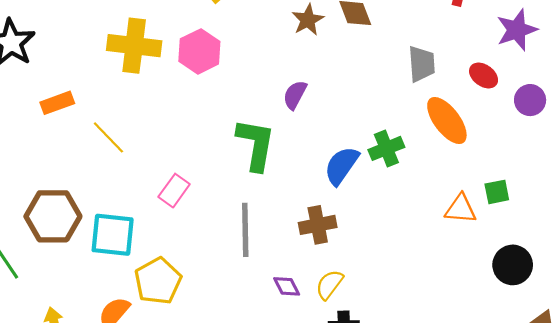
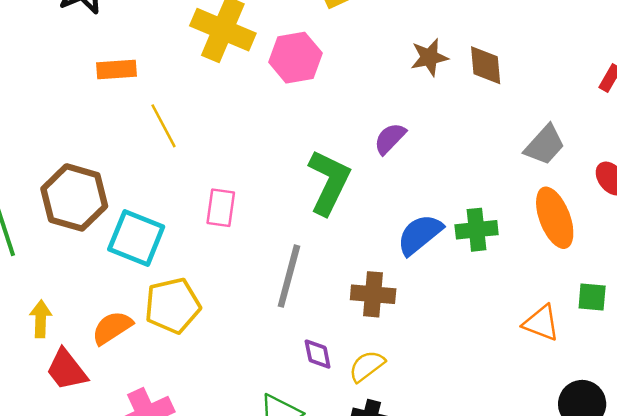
gray trapezoid: (422, 64) -> (545, 145), turned 30
pink rectangle: (174, 191) -> (221, 208), turned -44
green square: (497, 192) -> (592, 297), moved

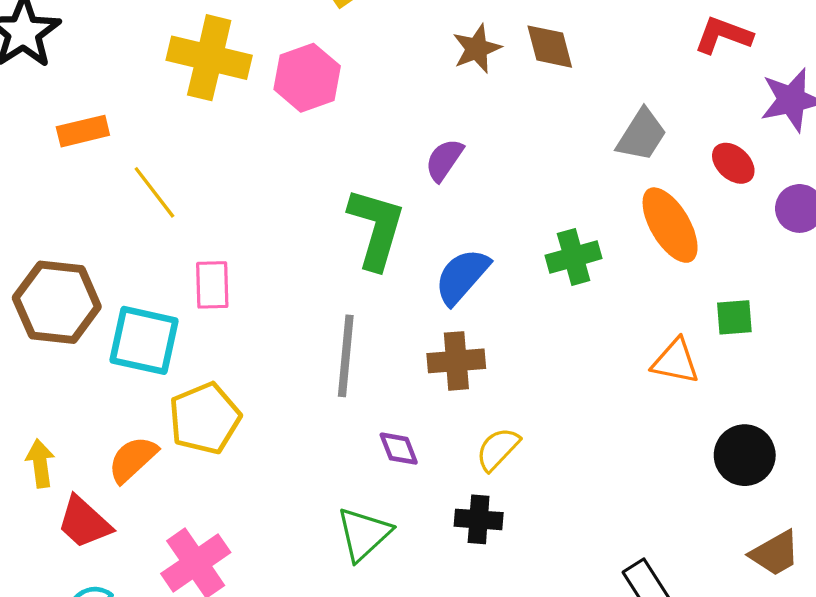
pink rectangle: (221, 208) -> (212, 285), moved
blue semicircle: (420, 234) -> (462, 276), moved
yellow semicircle: (367, 366) -> (498, 449), moved

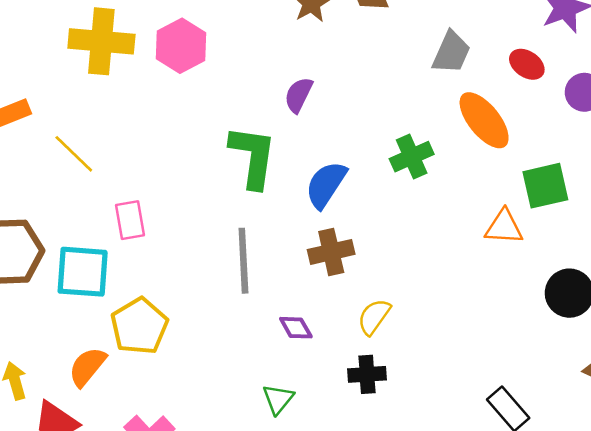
green square: (734, 317) -> (545, 186), size x1.5
green triangle: (364, 534) -> (278, 399), size x0.7

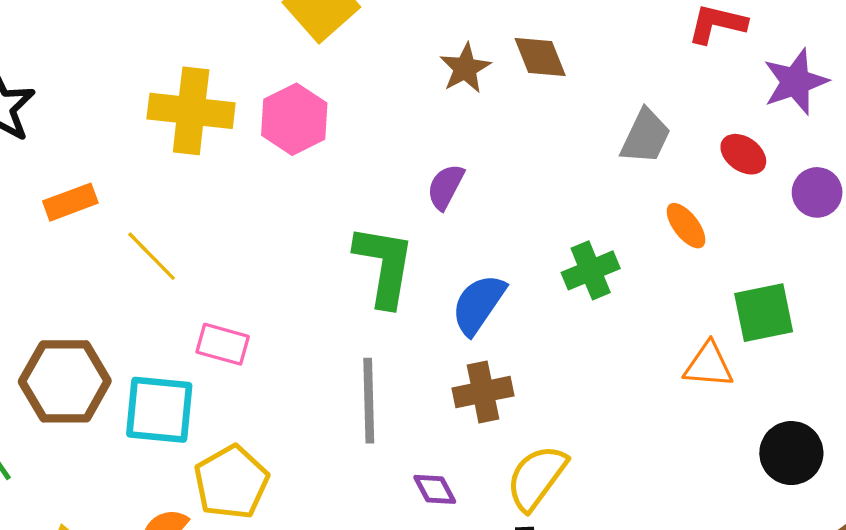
orange ellipse: (484, 120) -> (686, 226), size x0.6
pink rectangle: (130, 220) -> (223, 344), turned -66
yellow semicircle: (374, 317) -> (537, 477), size x1.4

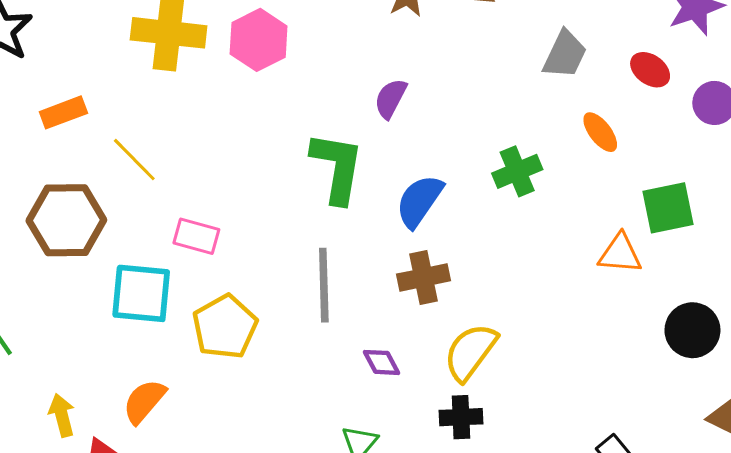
brown hexagon: (65, 381) -> (66, 220), moved
yellow pentagon: (231, 482) -> (225, 327), moved

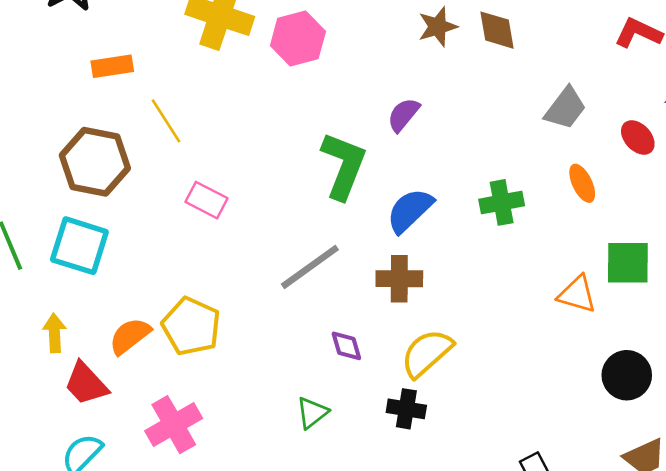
gray line: (324, 285) -> (310, 267), turned 44
cyan square: (141, 293) -> (79, 246), moved
yellow pentagon: (225, 327) -> (191, 326), moved, turned -30

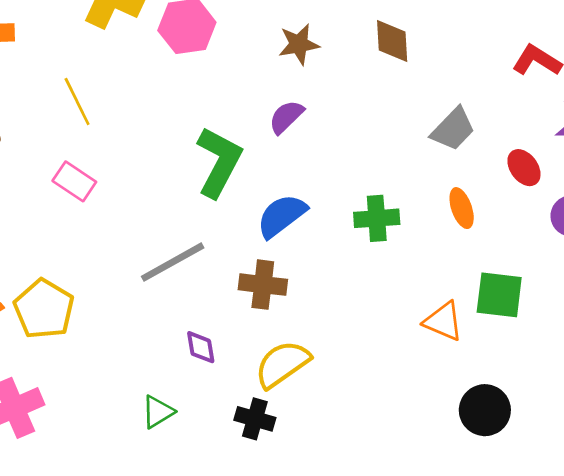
brown star: (438, 27) -> (299, 44), moved
yellow line: (166, 121) -> (77, 102), moved

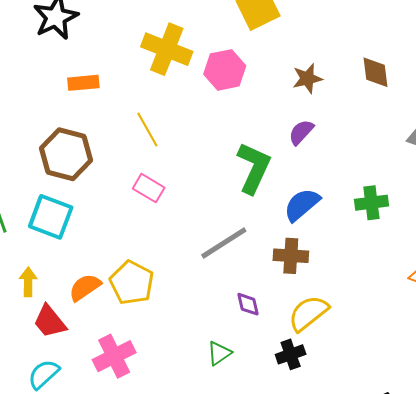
black cross: (255, 419) -> (291, 354), turned -32

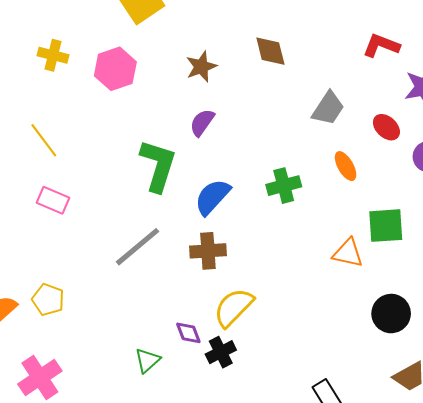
yellow cross: (167, 49) -> (53, 55), size x0.6
yellow pentagon: (132, 283) -> (48, 300), size x0.7
purple diamond: (248, 304) -> (188, 333), moved

